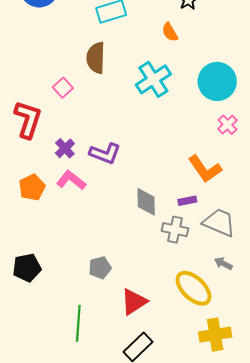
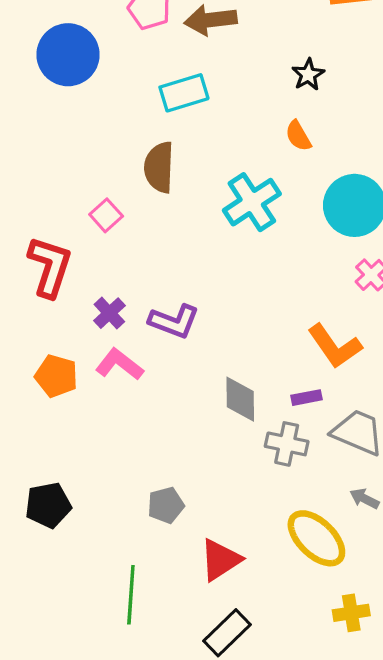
orange semicircle: (170, 32) -> (298, 136), moved
orange pentagon: (32, 187) -> (56, 376), turned -30
yellow cross: (215, 335) -> (351, 613), size x0.7

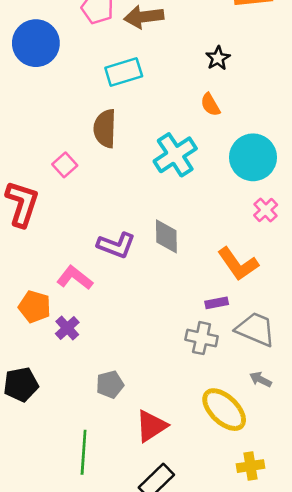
purple cross: (109, 313) -> (67, 328), moved
orange pentagon: (56, 376) -> (35, 307), moved
gray diamond: (240, 399) -> (166, 236), moved

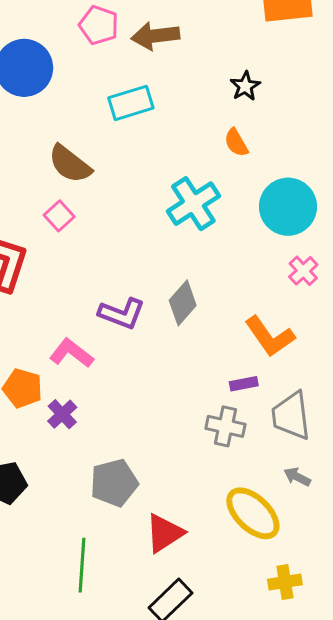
brown semicircle: (105, 128) -> (70, 164), moved, turned -54
gray diamond: (166, 236) -> (183, 303), turned 42
gray trapezoid: (256, 329) -> (291, 416), turned -120
gray pentagon: (110, 384) -> (114, 483), size x1.4

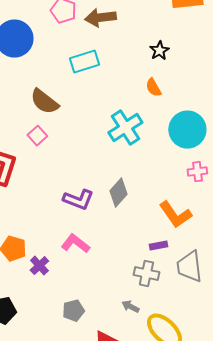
pink cross: (303, 271) -> (197, 172), turned 36
pink L-shape: (71, 353) -> (75, 244), moved
gray arrow: (297, 477) -> (130, 307), moved
gray pentagon: (114, 483) -> (73, 311), size x0.7

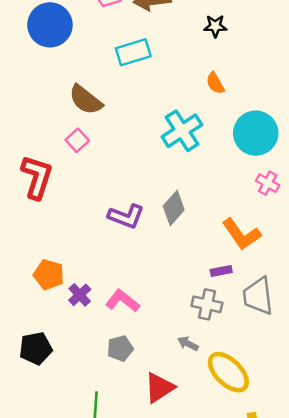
black star: (159, 51) -> (215, 26), moved, turned 30
pink cross: (197, 172) -> (268, 183), turned 36
pink L-shape: (75, 244) -> (122, 301), moved

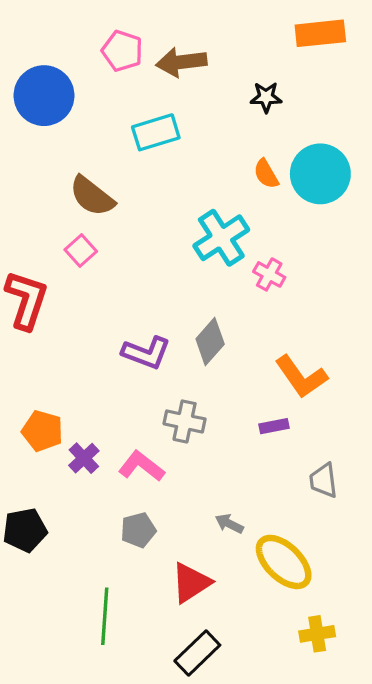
cyan circle: (256, 133) -> (320, 174), moved
pink cross: (268, 183) -> (269, 274), moved
gray trapezoid: (258, 296) -> (324, 481), moved, size x0.7
gray cross: (207, 304) -> (185, 421), moved

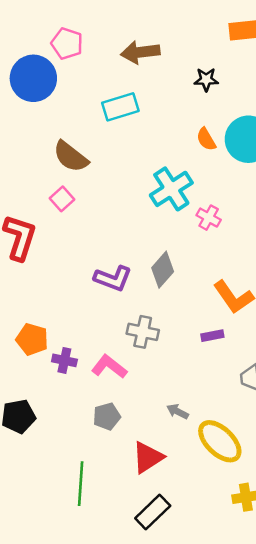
pink pentagon: (122, 51) -> (67, 43), moved
purple cross: (84, 458) -> (64, 360), turned -35

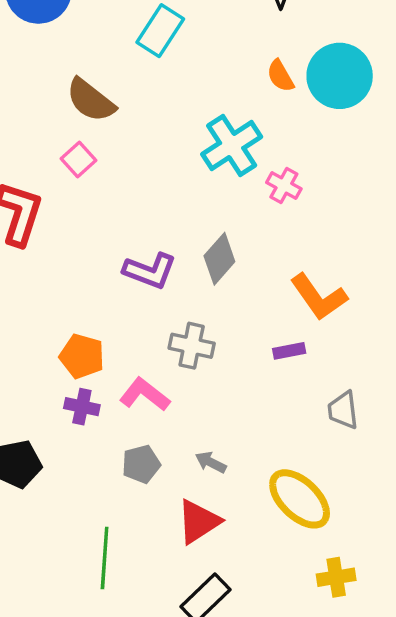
cyan rectangle: (120, 107) -> (160, 31), turned -40
orange pentagon: (32, 339) -> (82, 356), moved
purple cross: (64, 360) -> (82, 407), moved
gray arrow: (178, 411) -> (211, 462), moved

